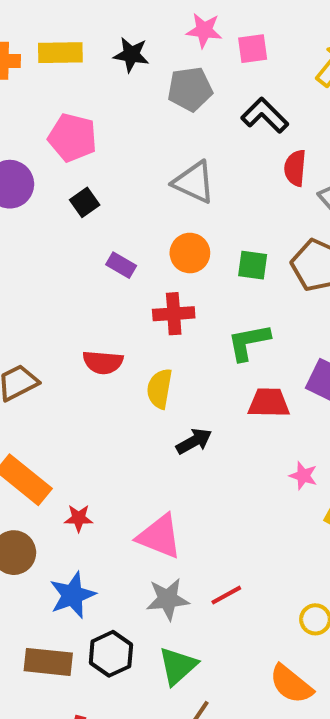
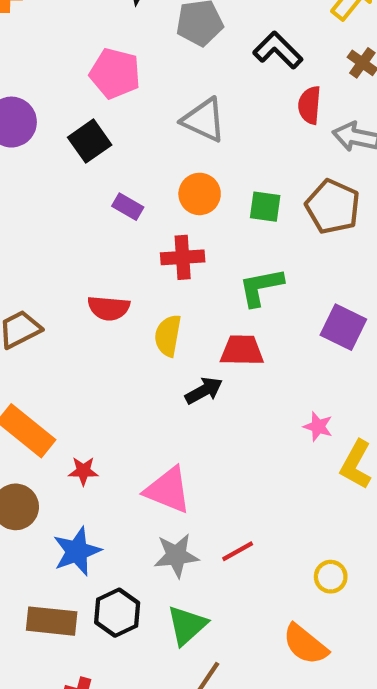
pink pentagon: (72, 138) -> (115, 73), moved
black square: (85, 202) -> (90, 141), size x1.4
red trapezoid: (269, 403) -> (242, 350), moved

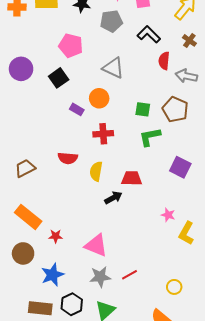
orange circle: (200, 194) -> (99, 98), moved
green L-shape: (261, 287) -> (150, 137), moved

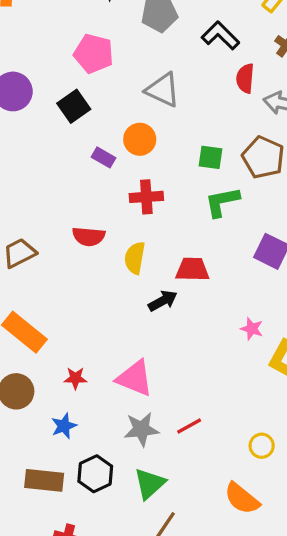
red star: (56, 236) -> (75, 378), moved
blue star: (52, 275) -> (64, 426), size x0.7

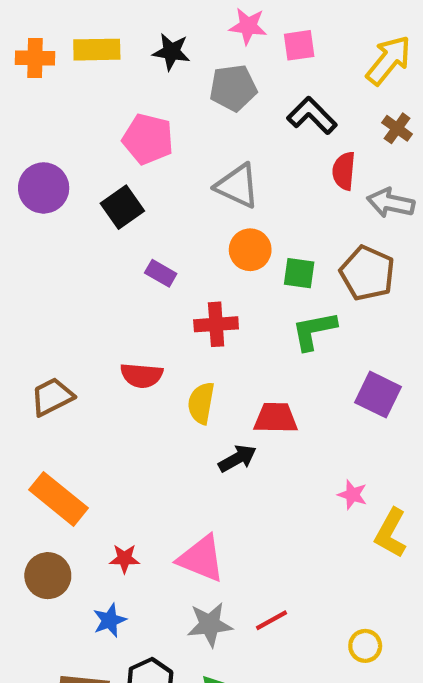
orange circle: (140, 139) -> (250, 250), moved

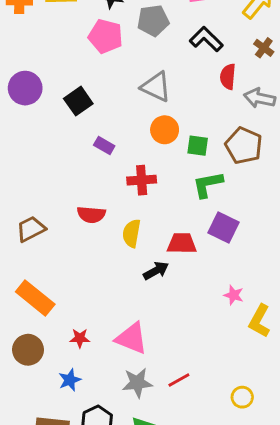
pink pentagon: (148, 139) -> (106, 36), moved
purple square: (378, 395) -> (224, 228), moved

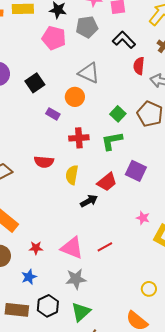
orange circle: (165, 130) -> (75, 97), moved
green square: (198, 146) -> (118, 114), turned 35
green L-shape: (208, 184) -> (112, 141), moved
red trapezoid: (182, 243) -> (107, 182), turned 140
red line: (179, 380) -> (105, 247), moved

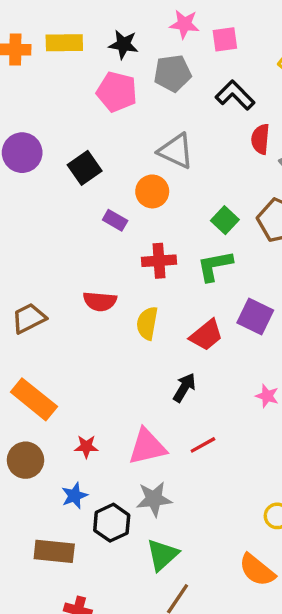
black arrow: (89, 201) -> (184, 387), moved, turned -30
pink triangle: (72, 248) -> (147, 447), turned -35
black hexagon: (48, 306) -> (112, 523), moved

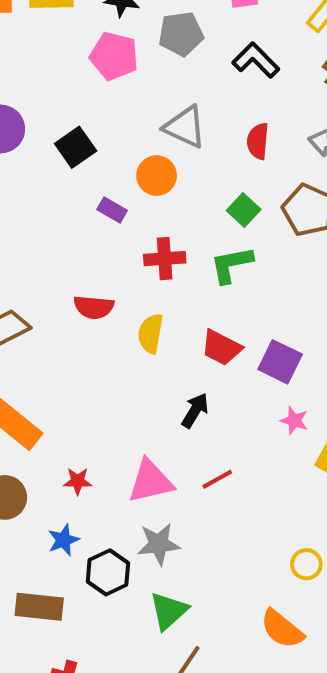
red semicircle: (260, 139) -> (258, 141), moved
purple square: (255, 317) -> (280, 362), moved
red trapezoid: (206, 335) -> (221, 348), turned 66

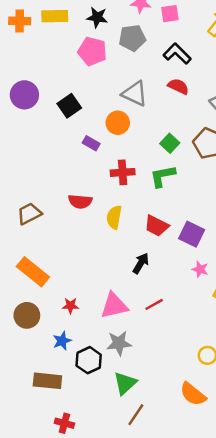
red semicircle: (258, 141) -> (178, 86), moved, turned 110

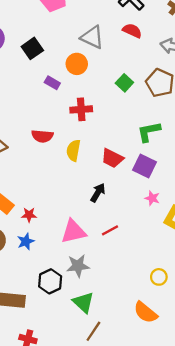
green L-shape: (163, 176) -> (149, 132), moved
red star: (70, 306) -> (29, 215), moved
blue star: (62, 341) -> (26, 241), moved
green triangle: (125, 383) -> (83, 302), turned -35

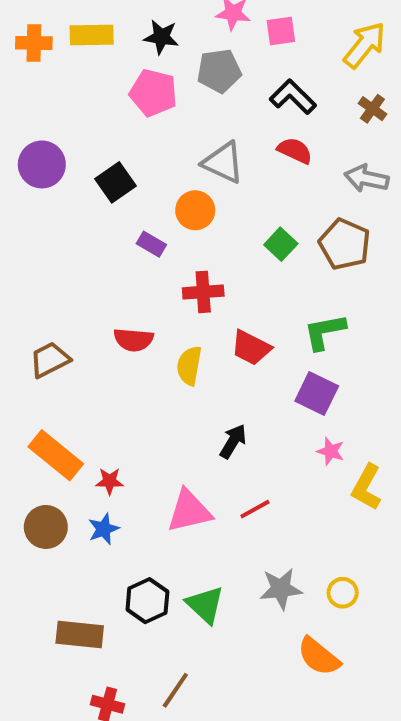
red trapezoid: (112, 158) -> (251, 348), moved
gray star: (78, 266) -> (281, 589), moved
green triangle: (83, 302) -> (205, 605), moved
brown line: (93, 331) -> (175, 690), moved

